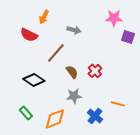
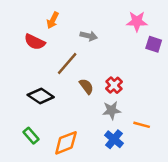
gray star: (74, 96) -> (112, 110), moved

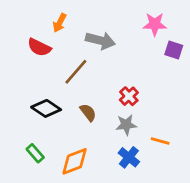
gray arrow: (89, 36) -> (100, 40), size x1.5
brown semicircle: (86, 86) -> (88, 112), moved

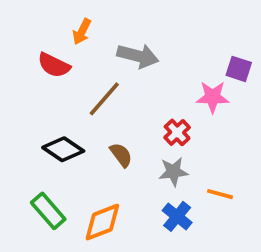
pink star: (155, 24) -> (213, 97), moved
green rectangle: (35, 153) -> (48, 211), size x1.4

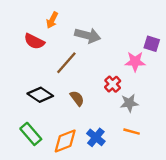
gray star: (173, 172) -> (129, 103), moved
orange line: (220, 194) -> (132, 132), moved
blue cross: (177, 216) -> (96, 137), moved

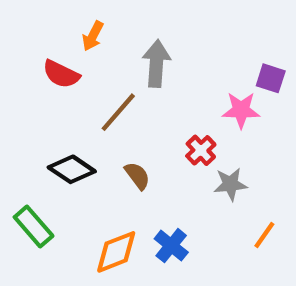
gray arrow: (88, 35) -> (156, 64), turned -100
orange line: (132, 132) -> (264, 235), moved, turned -70
green rectangle: (31, 134) -> (34, 227), moved

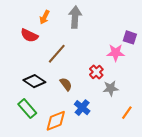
gray arrow: (156, 64) -> (75, 17), moved
green rectangle: (34, 227) -> (27, 109), moved
blue cross: (171, 246) -> (82, 108), moved

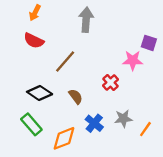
orange arrow: (45, 17) -> (35, 13), moved
gray star: (111, 88) -> (123, 119), moved

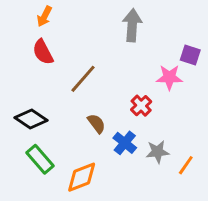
gray arrow: (86, 20) -> (132, 25), moved
red semicircle: (34, 41) -> (43, 52), turned 36
black diamond: (40, 93) -> (31, 119), moved
blue cross: (94, 123) -> (125, 143), moved

